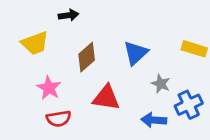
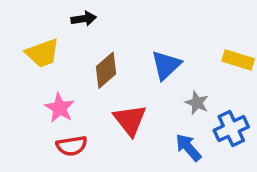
red triangle: (106, 98) -> (130, 120), turned 44
blue arrow: (154, 120) -> (188, 147), turned 45

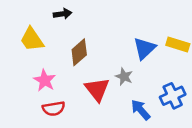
yellow trapezoid: (42, 53) -> (32, 39), turned 76
blue triangle: (166, 65) -> (144, 48), moved
gray star: (197, 103) -> (124, 77), moved

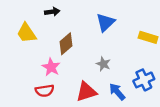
blue triangle: (144, 48) -> (105, 22), moved
pink star: (45, 80) -> (51, 67), moved
red triangle: (97, 89) -> (86, 92), moved, turned 50

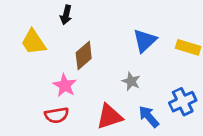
black arrow: (52, 12) -> (66, 15), turned 112
blue triangle: (105, 22) -> (145, 41), moved

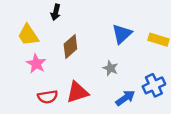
pink star: (65, 85) -> (36, 64), moved
red triangle: (109, 117) -> (77, 92), moved
blue arrow: (149, 117) -> (125, 98), turned 96

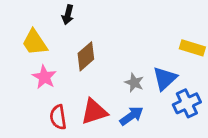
blue triangle: (122, 34) -> (165, 78), moved
red semicircle: (48, 97) -> (58, 117), turned 90
blue arrow: (125, 98) -> (132, 116), moved

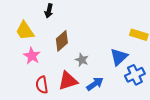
gray star: (134, 83) -> (82, 60), moved

